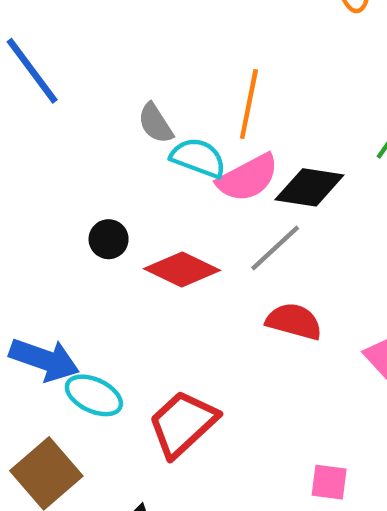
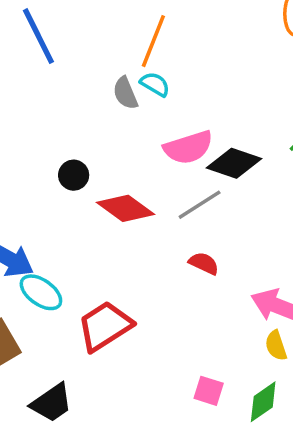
orange line: (249, 104) -> (153, 41), moved
cyan semicircle: (198, 158) -> (155, 84), moved, size x0.7
red semicircle: (294, 321) -> (204, 263), size x0.7

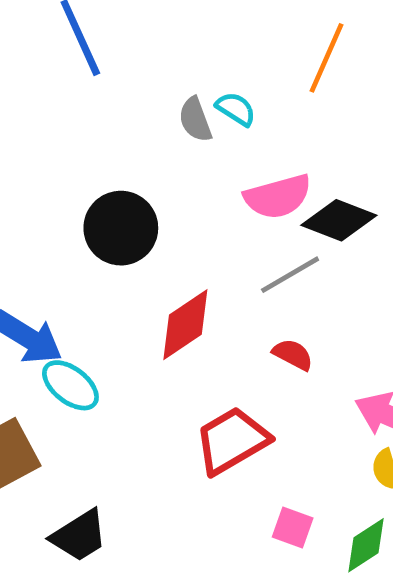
orange line: (153, 41) -> (327, 58), moved
black circle: (74, 175) -> (121, 228), size x1.8
red diamond: (125, 208) -> (185, 325), moved, turned -72
red trapezoid: (105, 326) -> (232, 441), moved

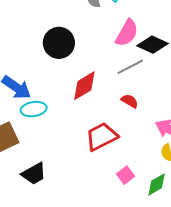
pink semicircle: (278, 197) -> (127, 33), turned -48
cyan ellipse: (70, 385) -> (34, 109), turned -50
pink square: (293, 528) -> (126, 175), turned 30

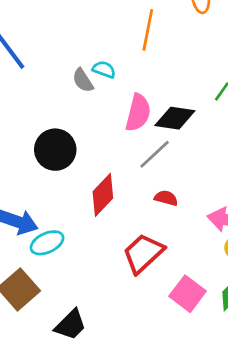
pink square: (126, 175) -> (188, 294), size x1.5

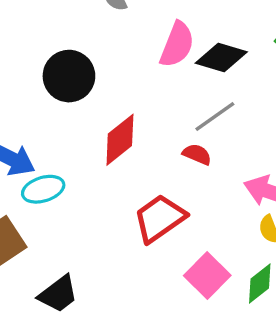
gray line: (155, 154) -> (215, 117), moved

